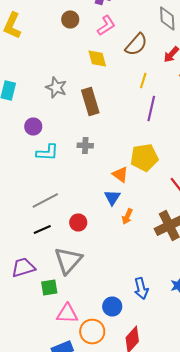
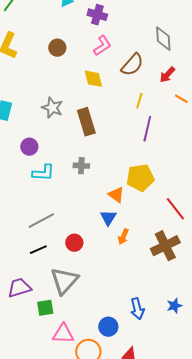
brown circle: (70, 20) -> (57, 48), moved

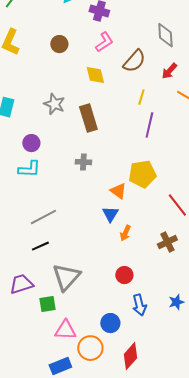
cyan L-shape: (43, 173) -> (29, 169), moved
red circle: (74, 243) -> (124, 275), moved
brown cross: (165, 246) -> (167, 242), size x0.7

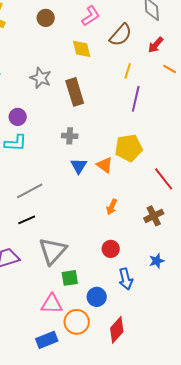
blue triangle: (110, 214) -> (79, 166), moved
blue star: (176, 302) -> (157, 261), moved
green square: (47, 304) -> (70, 278), moved

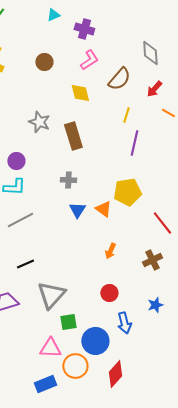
gray line: (30, 191) -> (20, 220), moved
blue circle: (97, 297) -> (95, 341), size x1.4

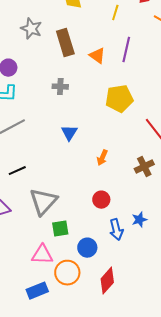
yellow line: (126, 115) -> (115, 13), moved
orange triangle: (103, 209) -> (97, 56), moved
blue triangle: (77, 210) -> (69, 133), moved
blue star: (155, 305) -> (139, 220), moved
blue circle: (95, 341) -> (87, 248), size x0.7

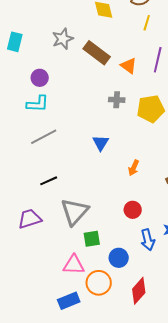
gray star: (31, 29) -> (63, 39), turned 30
brown rectangle: (65, 43) -> (97, 53), turned -36
gray cross: (60, 87) -> (117, 100), moved

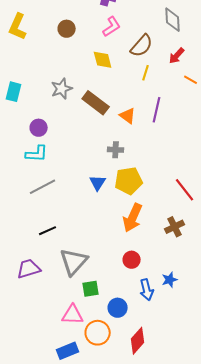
yellow pentagon: (151, 109) -> (129, 181), moved
blue triangle: (101, 143) -> (98, 183), moved
orange arrow: (134, 168) -> (133, 218), size x1.8

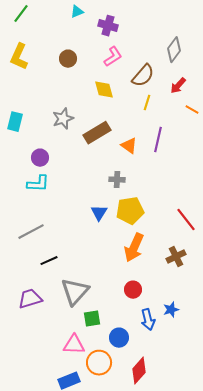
gray diamond: (173, 20) -> (174, 50), turned 40
brown rectangle: (96, 103) -> (97, 133), turned -68
gray line: (43, 187) -> (31, 232), moved

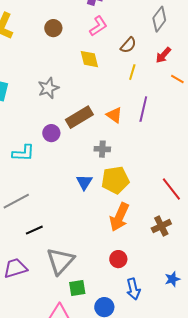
brown semicircle: (143, 76) -> (128, 45), size x0.7
brown rectangle: (97, 133) -> (79, 117), moved
purple circle: (40, 158) -> (51, 133), moved
blue star: (171, 310) -> (172, 279), moved

